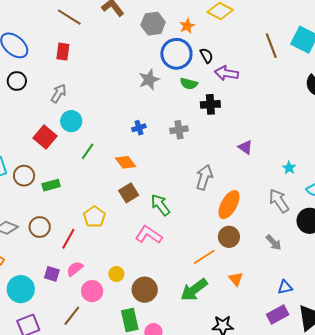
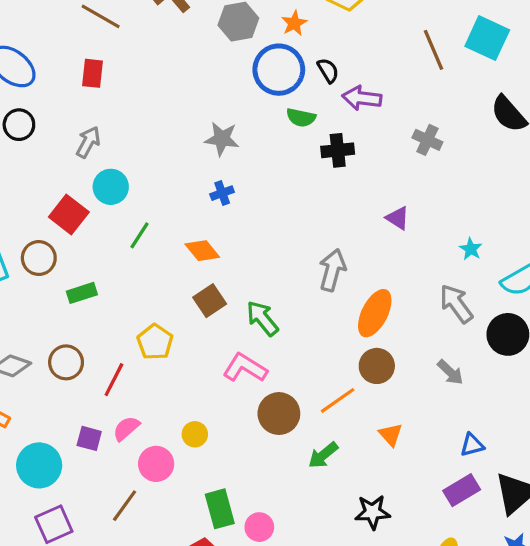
gray star: (149, 80) -> (222, 139), moved, turned 30
gray cross: (179, 130) -> (427, 140), moved, turned 36
brown circle: (24, 176) -> (39, 258), moved
brown circle: (145, 290) -> (279, 414), moved
green arrow: (194, 290) -> (323, 455), size x0.7

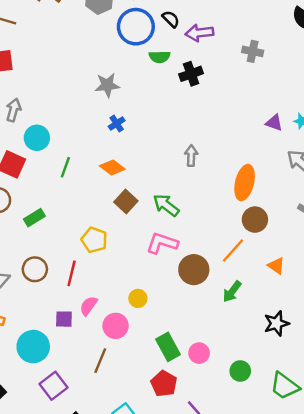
purple triangle: (398, 218) -> (274, 123), moved
gray arrow: (332, 270) -> (191, 156), moved, size x0.7

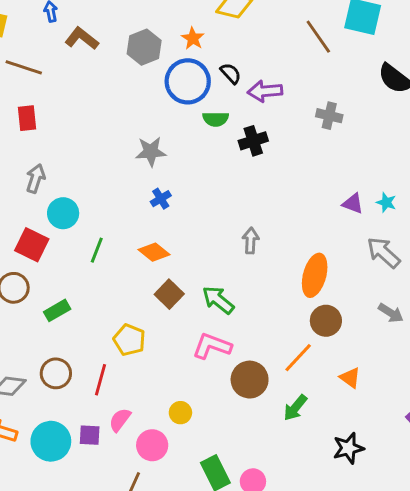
cyan circle: (33, 347) -> (51, 441), moved

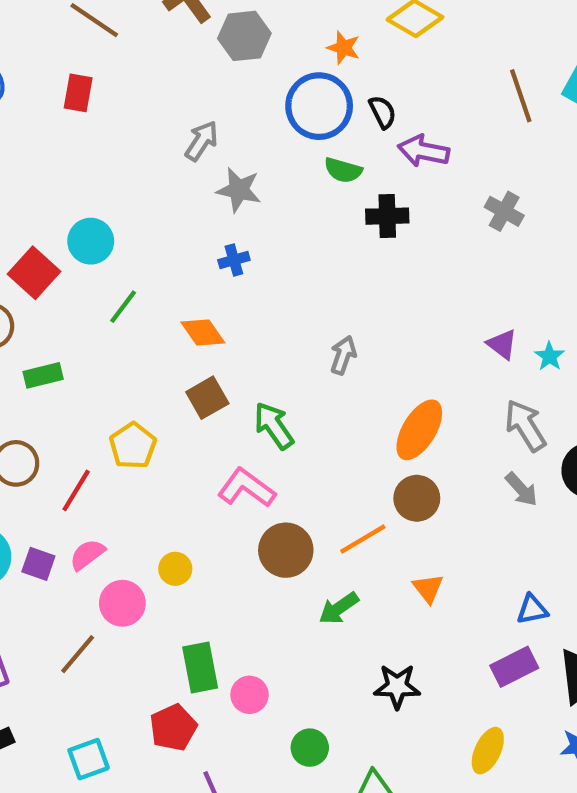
orange star: (193, 38) -> (344, 48), turned -30
gray hexagon: (144, 47) -> (244, 36), moved
gray arrow: (36, 178) -> (202, 141), moved
gray arrow: (391, 313) -> (521, 489), moved

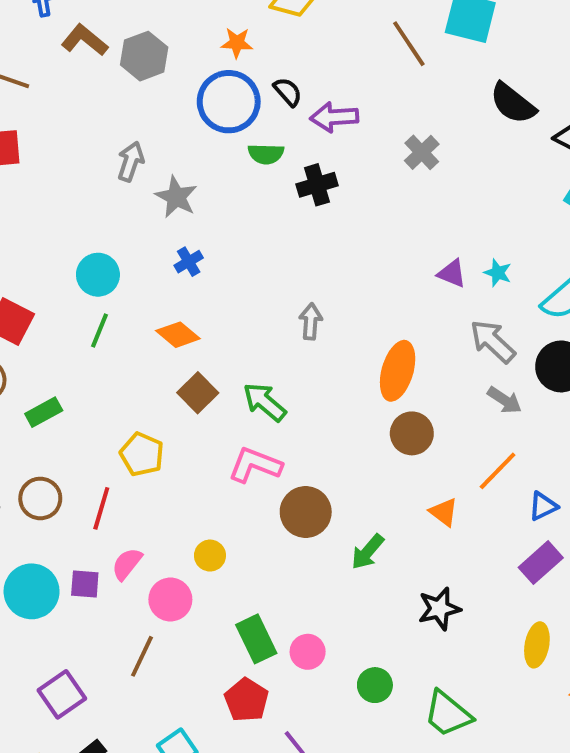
gray star: (239, 190) -> (176, 197), turned 30
gray cross: (504, 211) -> (422, 152), turned 32
cyan circle: (91, 241) -> (98, 275), moved
orange line: (363, 539) -> (498, 471), moved

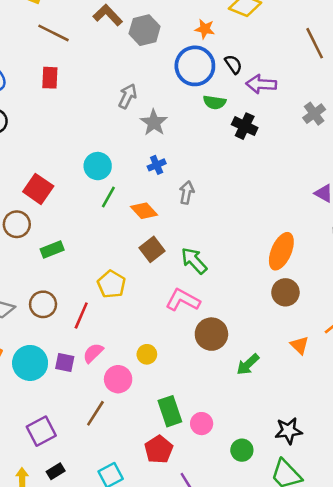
black cross: (317, 185) -> (245, 126), turned 35
gray arrow: (311, 321) -> (187, 193), moved
green line: (100, 331) -> (108, 197), moved
black star: (439, 609) -> (289, 431), moved

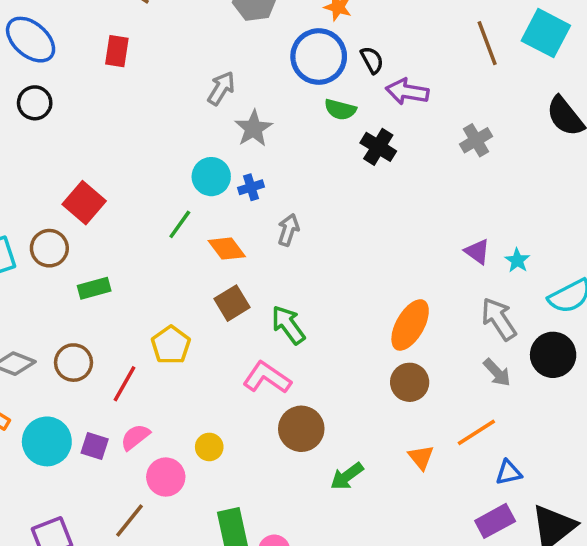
cyan circle: (98, 166) -> (211, 177), moved

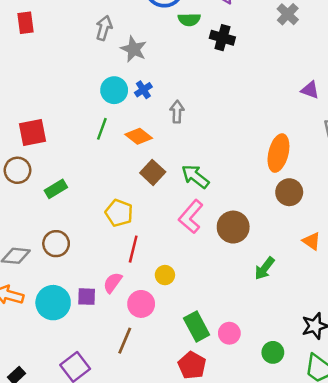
red square: (84, 203) -> (32, 132), turned -36
pink L-shape: (267, 378) -> (191, 217), turned -68
red line: (124, 384) -> (133, 249), moved
brown circle: (301, 429) -> (233, 227), moved

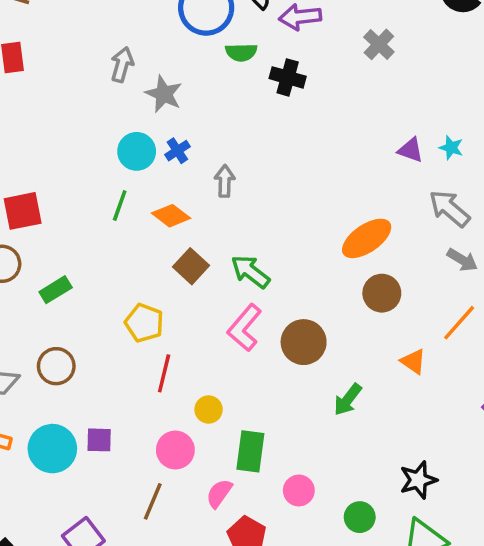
orange ellipse: (278, 153) -> (367, 238), turned 42
pink semicircle: (113, 283) -> (219, 493), moved
green rectangle: (197, 326) -> (250, 451), moved, turned 36

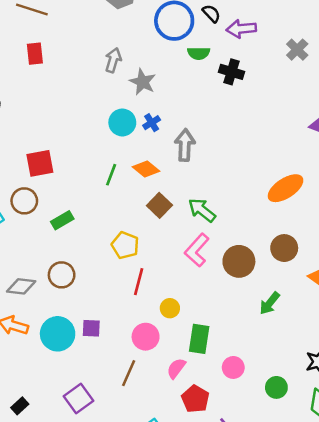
gray arrow: (225, 181) -> (185, 145), size x1.4
green line: (120, 205) -> (111, 175), moved
brown circle: (382, 293) -> (284, 248), moved

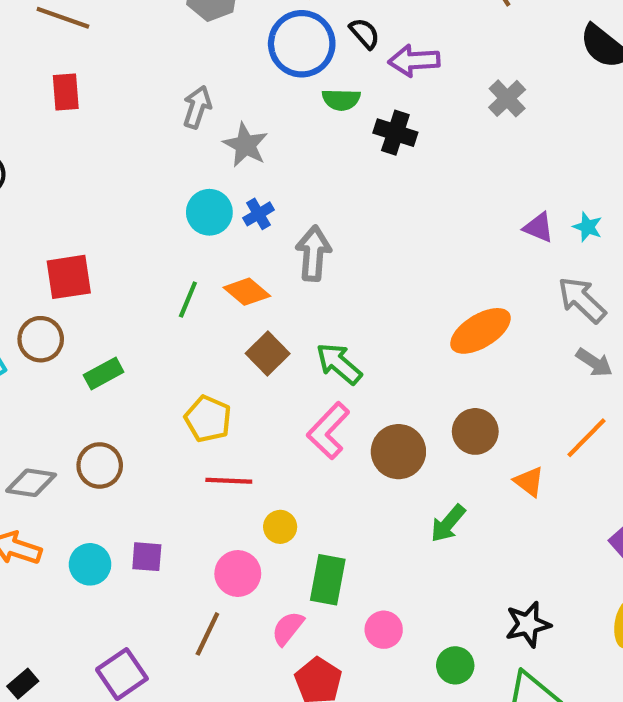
red line: (139, 282) -> (229, 481), turned 76
cyan circle: (58, 334) -> (90, 564), size x0.7

